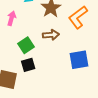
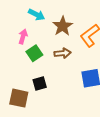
green square: (26, 45) -> (34, 53), moved

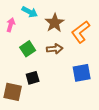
pink arrow: (23, 37) -> (11, 25), moved

